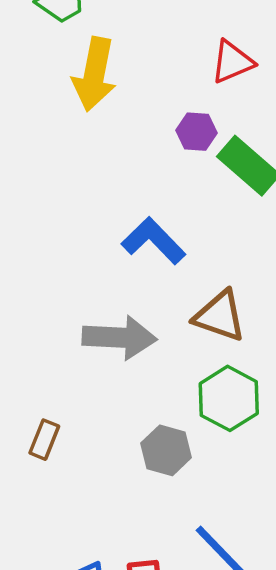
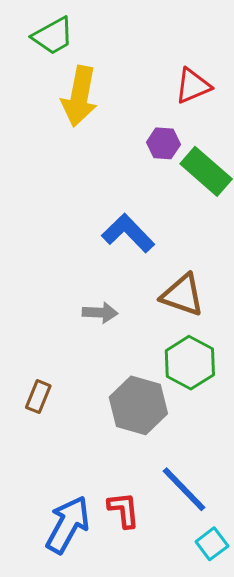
gray arrow: (119, 338) -> (100, 313), size x0.6
gray hexagon: (166, 450) -> (138, 405), size x1.4

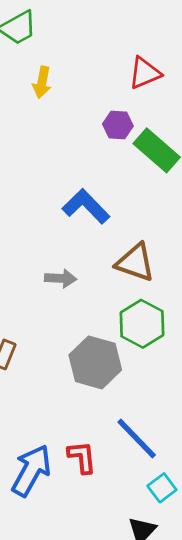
yellow arrow: (79, 96) -> (42, 82), size x0.6

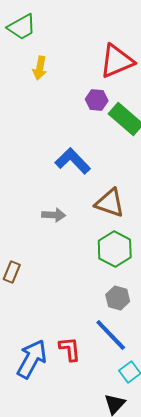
red triangle: (145, 73) -> (117, 61), size x1.4
gray hexagon: (95, 362) -> (118, 298), moved, size x0.6

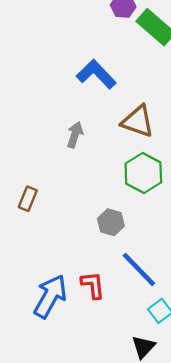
gray arrow: (54, 215) -> (75, 135), turned -75
gray hexagon: (118, 298) -> (111, 222), moved

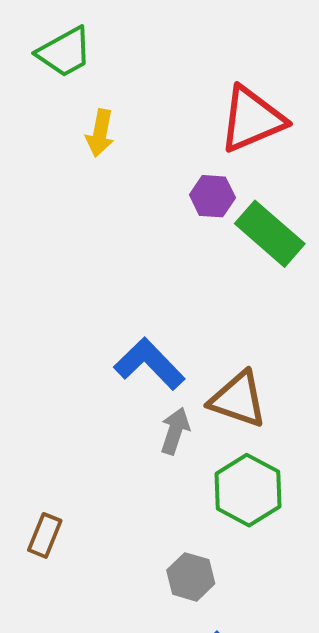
blue L-shape: (96, 74) -> (149, 364), moved
gray arrow: (75, 135) -> (175, 431), moved

